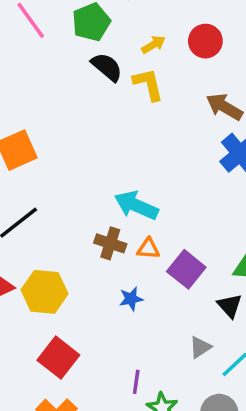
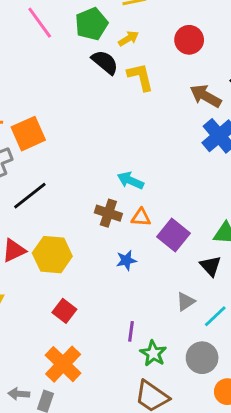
yellow arrow: (153, 45) -> (128, 39), moved
cyan arrow: (136, 205) -> (130, 180), size x0.7
red square: (58, 358) -> (64, 311), size x0.7

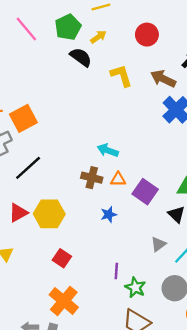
yellow L-shape: (140, 77) -> (121, 76), moved

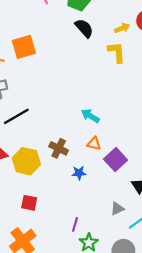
yellow arrow: (98, 37) -> (122, 28), moved
orange square: (23, 118) -> (24, 47), moved
brown cross: (92, 178) -> (59, 148), moved
red square: (62, 258) -> (29, 203), turned -35

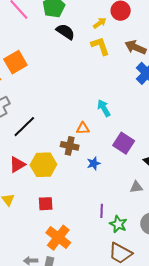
cyan arrow: (90, 116) -> (104, 108), moved, turned 42
orange triangle: (94, 144) -> (83, 128), moved
red square: (29, 203) -> (46, 204), moved
gray triangle: (117, 209) -> (136, 187), turned 32

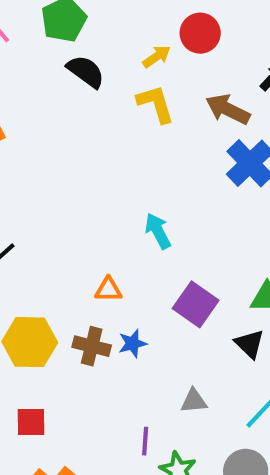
orange triangle: (83, 128) -> (108, 290), moved
brown cross: (70, 146) -> (92, 346), moved
gray triangle: (136, 187) -> (194, 401), moved

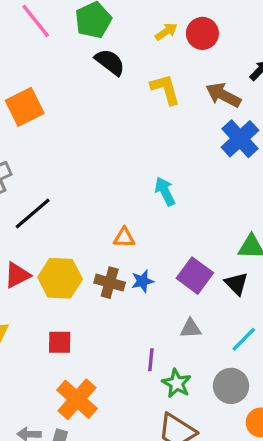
yellow arrow: (157, 57) -> (166, 32), moved
purple square: (196, 304) -> (195, 276), moved

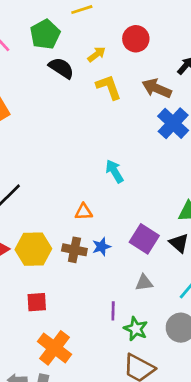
yellow arrow: (166, 32) -> (97, 54), moved

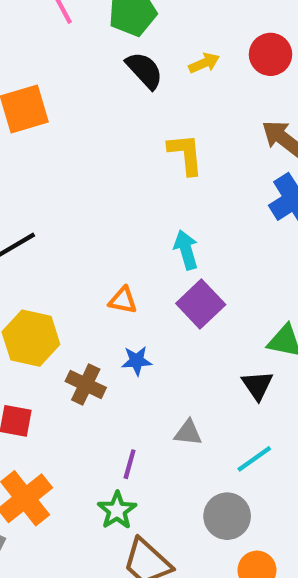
yellow L-shape: (109, 87) -> (186, 154), moved
purple square: (144, 239) -> (201, 304), moved
brown cross: (74, 250) -> (86, 384), moved
green star: (136, 329) -> (117, 510), moved

